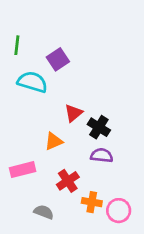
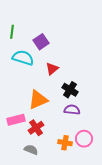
red triangle: (73, 113) -> (52, 69), moved
orange triangle: (54, 141) -> (38, 100), size x1.5
red cross: (68, 181) -> (36, 128), moved
pink circle: (119, 211) -> (84, 139), moved

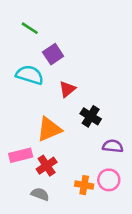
green line: (12, 32) -> (30, 28), moved, turned -64
purple semicircle: (72, 110) -> (113, 146), moved

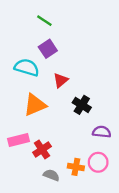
green line: (30, 28) -> (44, 21), moved
orange triangle: (49, 129) -> (35, 105), moved
gray semicircle: (40, 194) -> (51, 175), moved

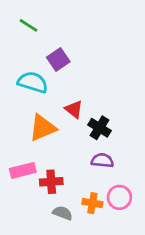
green line: (44, 21) -> (28, 25), moved
red triangle: (61, 80) -> (74, 109), moved, turned -42
purple semicircle: (102, 132) -> (102, 160), moved
red cross: (42, 149) -> (51, 182), turned 30

